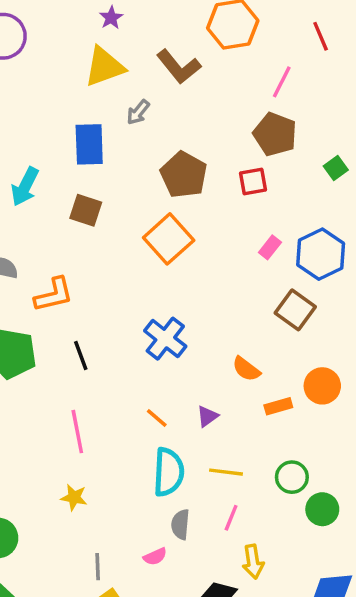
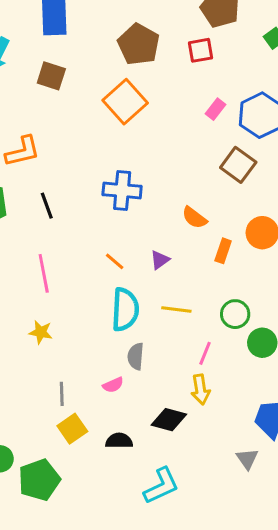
blue cross: (165, 339) -> (122, 191), turned -33
orange rectangle: (278, 406) -> (223, 251), turned -55
pink line: (231, 518) -> (205, 353), moved

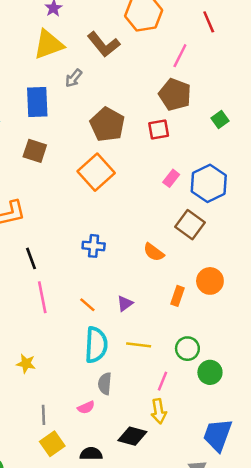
blue cross: (122, 191) -> (94, 246), size x0.7
orange semicircle: (194, 218) -> (154, 252), moved
pink line: (44, 273) -> (42, 297), moved

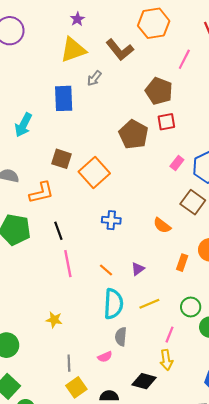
brown pentagon: (175, 94) -> (159, 91), moved
brown pentagon: (107, 125) -> (133, 134), moved
brown square: (35, 151) -> (62, 159), moved
orange square: (96, 172) -> (94, 173), moved
yellow line: (139, 345) -> (149, 304), turned -30

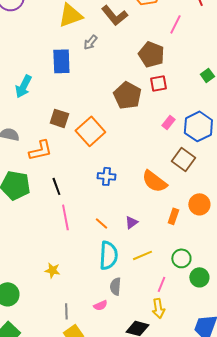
orange semicircle: (162, 225) -> (154, 181), size x1.5

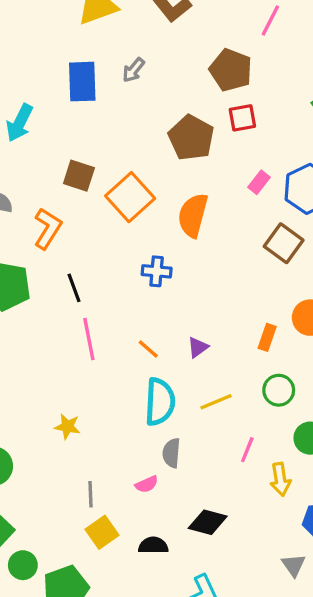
gray arrow: (90, 42) -> (133, 70), moved
orange L-shape: (40, 150) -> (48, 228), turned -45
orange semicircle: (154, 181) -> (193, 215), moved, turned 68
green circle: (181, 258) -> (279, 390), moved
yellow arrow: (158, 308) -> (280, 479), moved

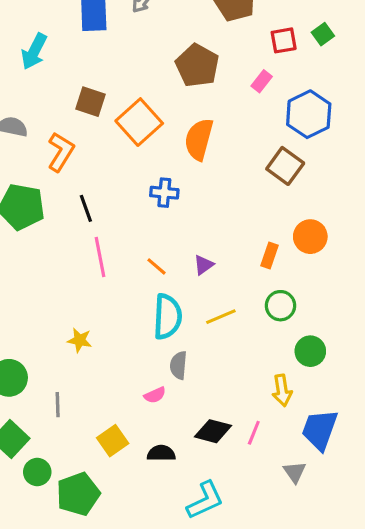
red square: (242, 118) -> (284, 40), moved
pink rectangle: (259, 182) -> (262, 81), moved
pink line: (247, 450) -> (254, 433), moved
gray line: (91, 494) -> (58, 405), moved

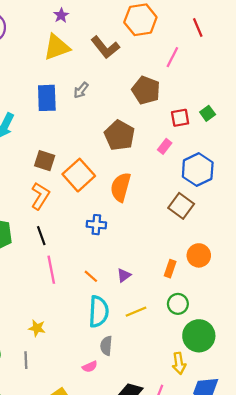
orange L-shape: (61, 152) -> (40, 196), moved
green circle: (310, 351) -> (199, 336), size x1.5
gray line: (58, 405) -> (26, 360), moved

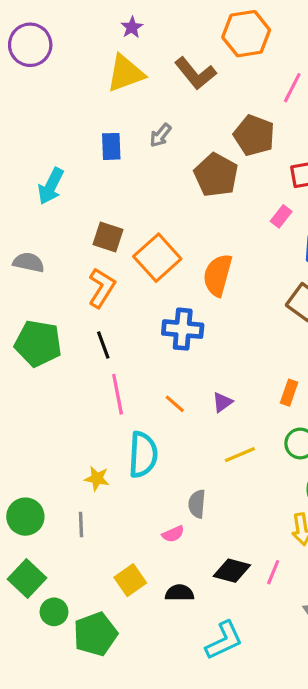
blue rectangle: (47, 98) -> (111, 146), size x0.7
brown pentagon: (119, 135) -> (216, 175), moved
blue cross: (96, 225) -> (183, 329), size x1.4
cyan semicircle: (99, 312) -> (143, 455), moved

